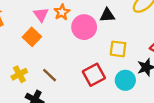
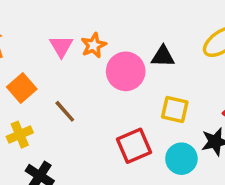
orange square: (32, 37) -> (22, 88), moved
brown line: (50, 75) -> (65, 111), moved

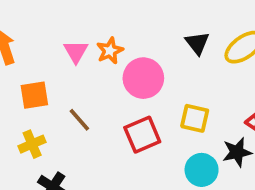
black triangle: (163, 56) -> (197, 43), moved, turned 50
orange square: (22, 88) -> (34, 95), turned 32
red square: (134, 146) -> (142, 135), moved

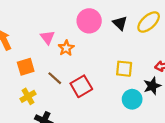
orange star: (110, 51) -> (66, 48), moved
pink circle: (143, 78) -> (89, 21), moved
red square: (142, 135) -> (81, 86), moved

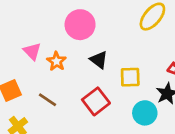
black triangle: (120, 23) -> (99, 60), moved
red square: (81, 86) -> (96, 101), moved

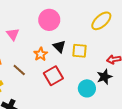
orange star: (56, 61) -> (41, 54), moved
yellow square: (130, 77) -> (79, 51), moved

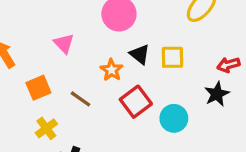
cyan circle: (87, 88) -> (174, 118), moved

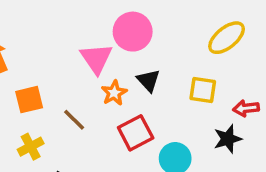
pink triangle: (64, 43) -> (96, 58), moved, size x1.4
yellow square: (172, 57) -> (203, 90), moved

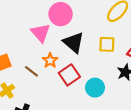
black triangle: (149, 81) -> (74, 42), size x1.5
orange star: (114, 93) -> (50, 60), moved

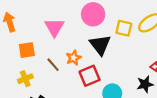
pink triangle: (40, 33) -> (54, 27), moved
yellow square: (107, 44) -> (124, 28), moved

